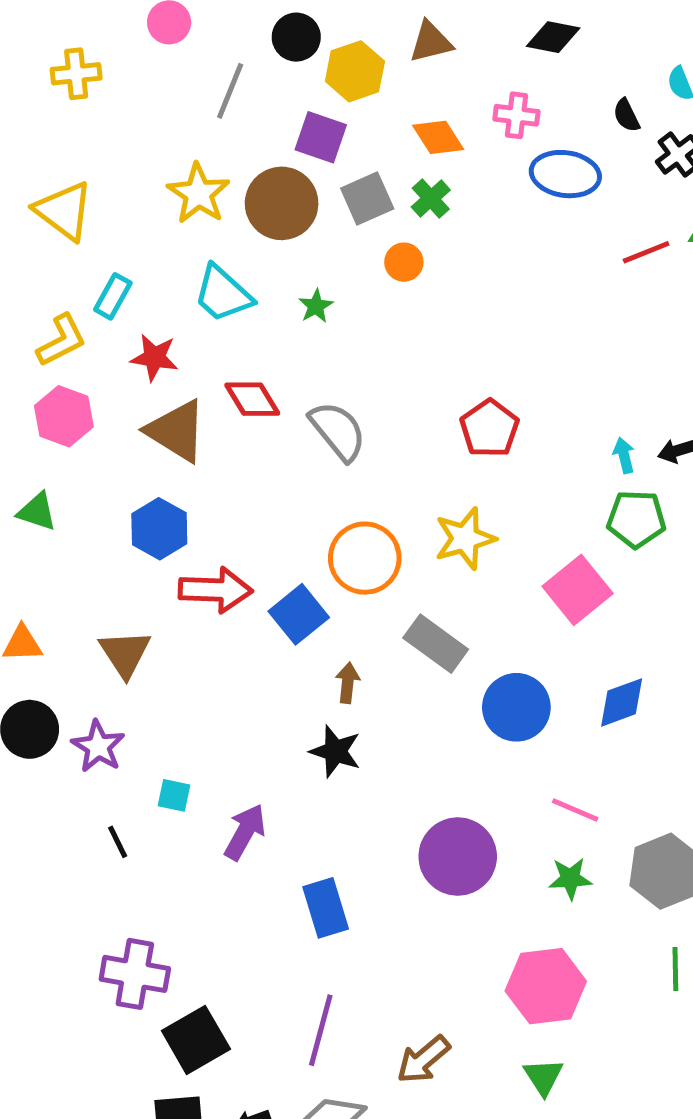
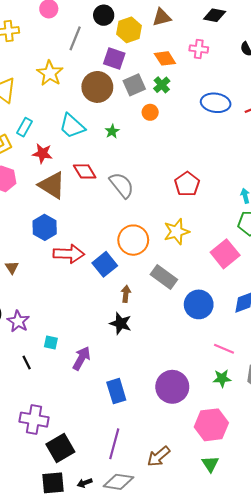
blue ellipse: (565, 174) -> (216, 103), moved
yellow star: (198, 194) -> (50, 73), moved
brown triangle: (125, 653) -> (12, 268), moved, size x0.6
purple circle: (458, 857) -> (172, 387), moved

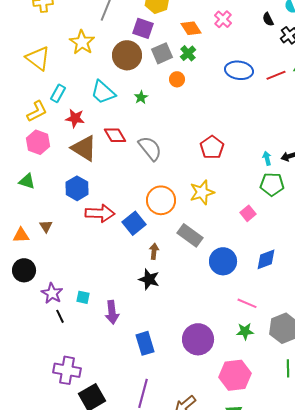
pink cross: (199, 49) -> (223, 19), turned 36
pink square: (225, 254) -> (248, 213), size x0.6
purple star: (18, 321) -> (52, 293), moved
purple arrow: (81, 358) -> (112, 312), turned 145

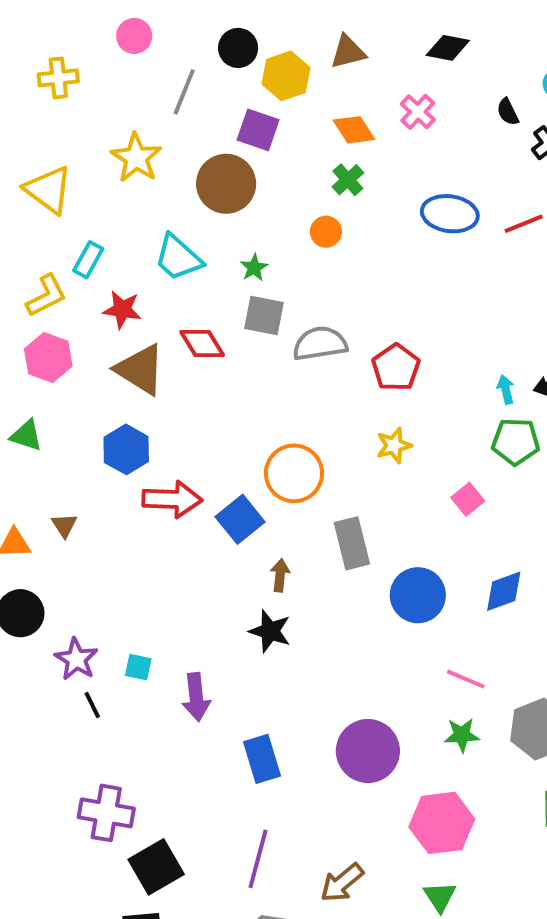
gray square: (162, 53) -> (264, 316), moved, turned 35
gray semicircle: (150, 148) -> (320, 344), moved, turned -60
yellow star: (202, 192) -> (394, 445), moved, size x0.7
gray rectangle: (190, 235) -> (352, 543), turned 40

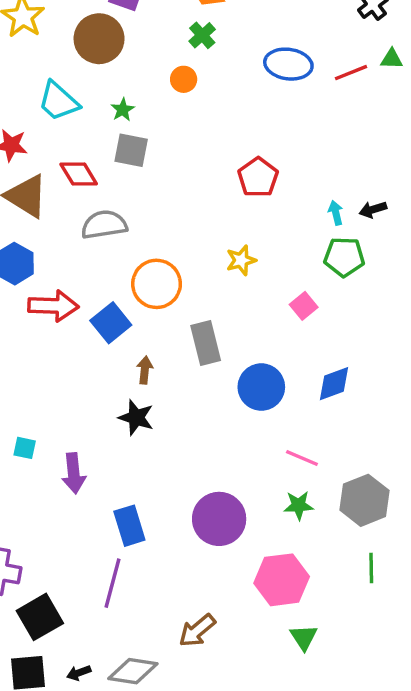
gray semicircle: (320, 344) -> (104, 225), moved
red pentagon: (396, 368) -> (258, 177), moved
purple line: (258, 859) -> (113, 583), moved
green triangle: (440, 897) -> (304, 637), moved

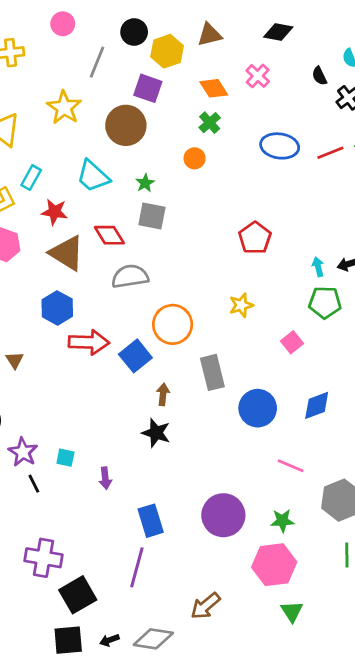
purple arrow: (74, 473) -> (105, 478), size x0.7
green star: (299, 505) -> (282, 521), moved

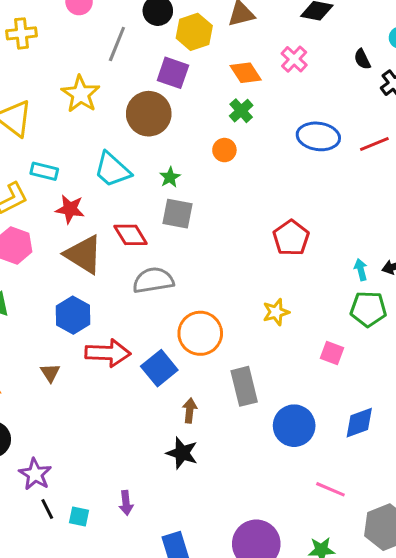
cyan rectangle: (31, 178) -> (44, 171), turned 75
pink square: (292, 342) -> (332, 353), turned -30
brown triangle: (15, 360) -> (50, 373), moved
cyan square: (65, 458) -> (79, 517), moved

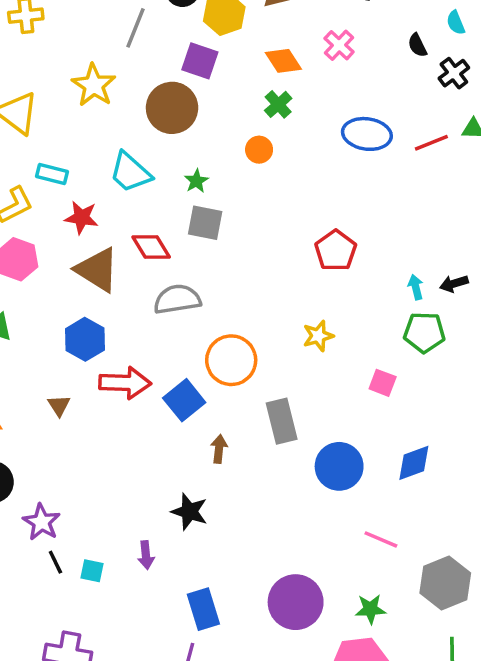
black star: (182, 453) -> (189, 512), moved

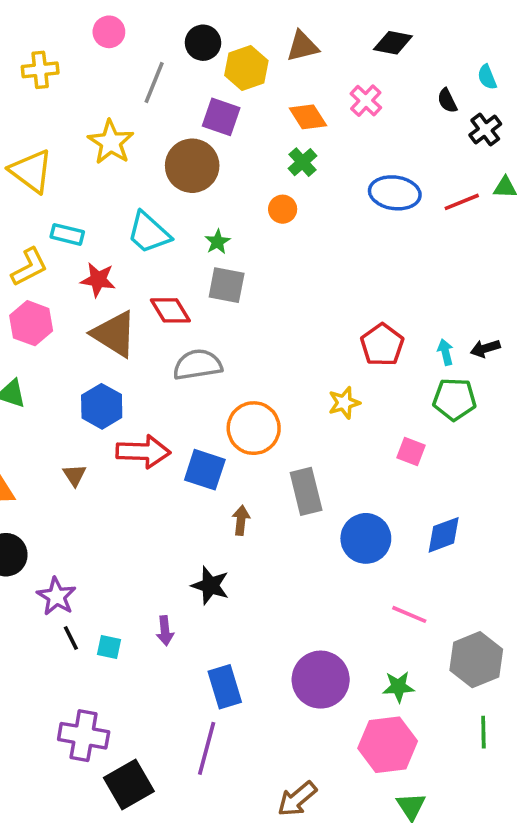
red pentagon: (336, 251) -> (382, 345), moved
blue square: (184, 400) -> (205, 470), turned -33

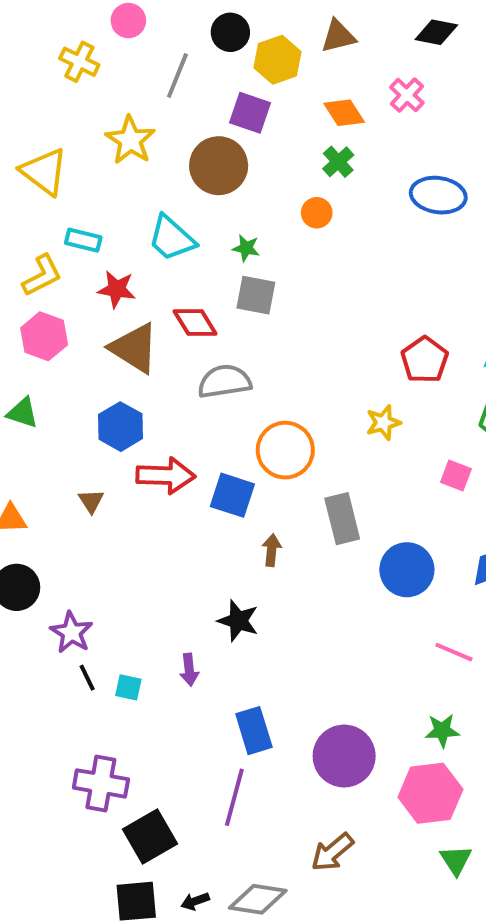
yellow cross: (40, 70) -> (79, 62), moved, turned 32
green star: (217, 242) -> (246, 248), turned -30
purple circle: (321, 680) -> (344, 756), moved

